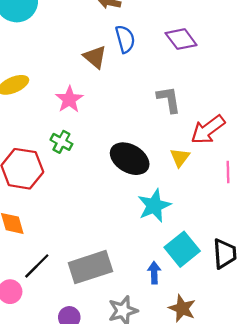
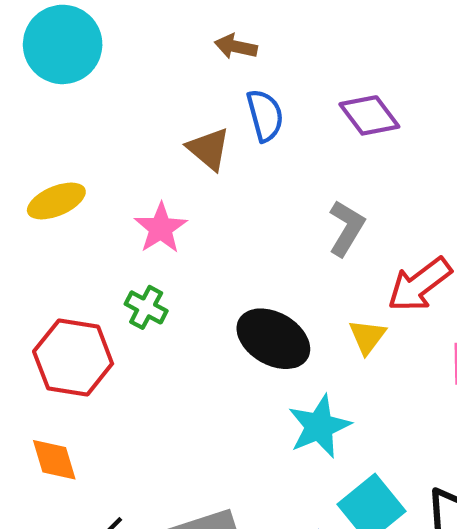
gray L-shape: (169, 99) -> (346, 228), turned 40

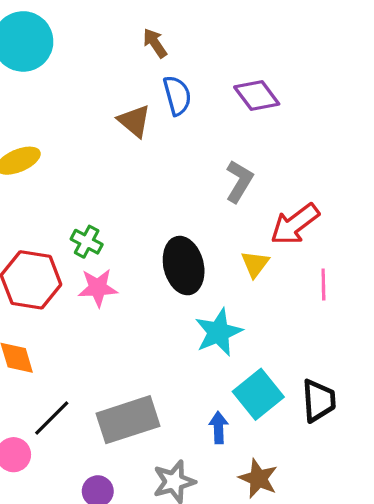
brown arrow: (236, 47) -> (155, 43), turned 44
pink star: (161, 228) -> (98, 288), moved, turned 30
black ellipse: (273, 339) -> (184, 266), turned 46

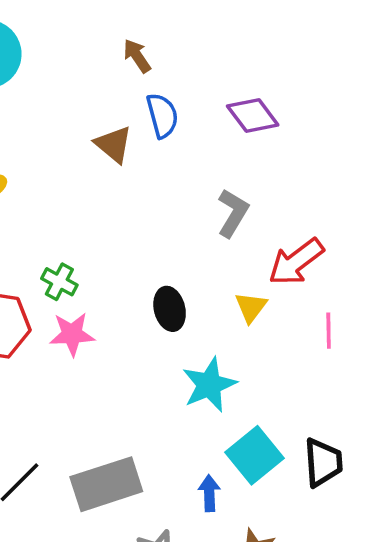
black ellipse: (184, 266) -> (170, 309), size x0.7

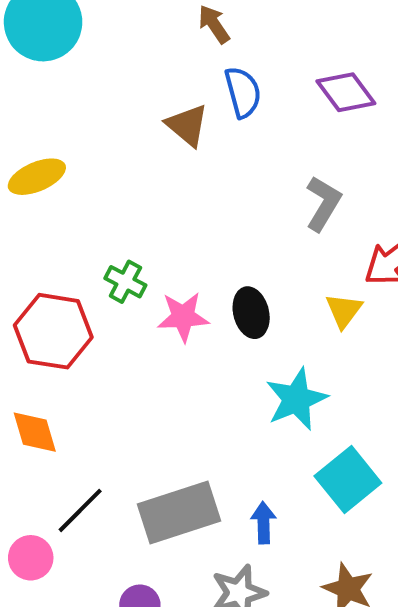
pink star: (72, 334) -> (183, 317), moved
blue arrow: (209, 493) -> (263, 523), moved

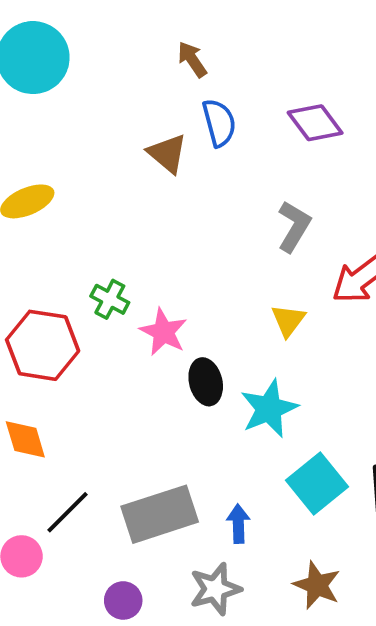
yellow triangle: (344, 311) -> (288, 320), moved
black ellipse: (251, 313) -> (206, 382), moved
pink star: (183, 317) -> (163, 332), turned 30

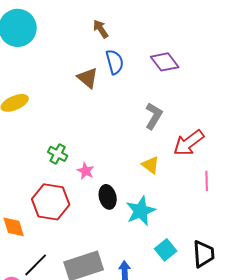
yellow triangle: (288, 320) -> (151, 165), turned -30
pink star: (163, 332) -> (86, 171), size x0.7
red hexagon: (43, 345) -> (51, 202), moved
cyan square: (317, 483) -> (166, 250), size x0.7

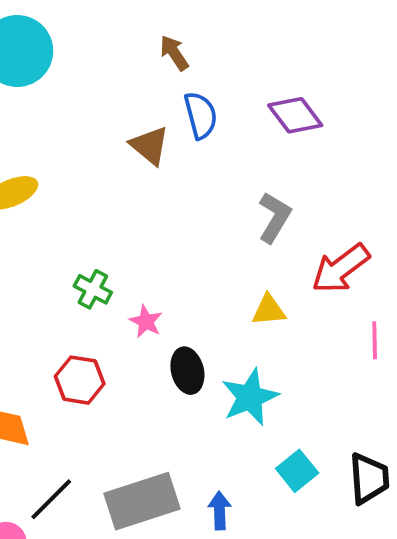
yellow triangle: (151, 165) -> (269, 310), turned -42
red hexagon: (51, 202) -> (80, 380), size x0.7

